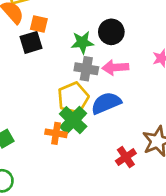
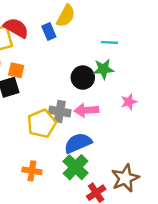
green star: (82, 42) -> (103, 69), moved
yellow pentagon: (73, 98) -> (42, 124), moved
green cross: (73, 120) -> (76, 167), moved

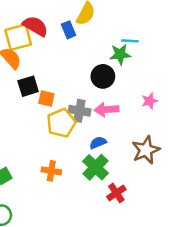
green star: (103, 69) -> (120, 54), moved
orange square: (16, 70) -> (46, 99), moved
blue semicircle: (78, 143) -> (98, 143), size x0.6
brown star: (125, 178) -> (146, 150), moved

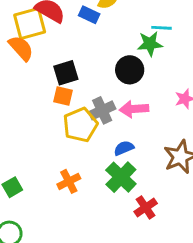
blue rectangle: (69, 30) -> (89, 15), turned -42
black square: (28, 86) -> (66, 73), moved
gray cross: (80, 111) -> (102, 110), turned -35
orange cross: (51, 171) -> (69, 181), turned -36

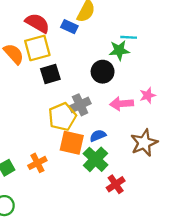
yellow square: (30, 23) -> (37, 48), moved
orange square: (63, 96) -> (72, 143), moved, size x1.5
pink arrow: (134, 109) -> (122, 104), moved
orange cross: (69, 181) -> (37, 163), moved

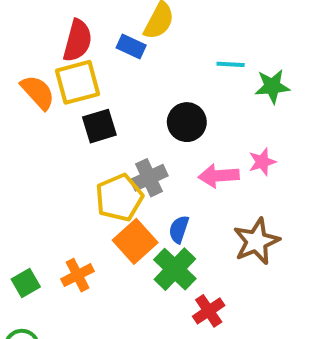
red semicircle: (37, 23) -> (78, 41), turned 75
green star: (119, 50) -> (272, 86), moved
blue semicircle: (98, 136) -> (179, 229), turned -49
orange square: (72, 143) -> (135, 241), turned 35

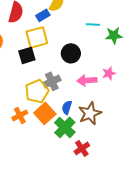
blue rectangle: (131, 47) -> (43, 15), turned -56
yellow square: (78, 82) -> (37, 37), moved
brown star: (256, 241) -> (90, 113), moved
orange cross: (78, 275) -> (20, 115), moved

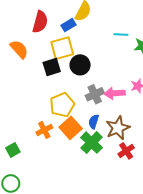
black circle: (71, 53) -> (80, 65), moved
gray cross: (52, 81) -> (95, 94), moved
red cross: (82, 148) -> (126, 151), moved

